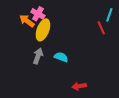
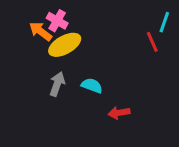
yellow ellipse: (43, 30) -> (65, 45), turned 40
red arrow: (79, 86) -> (119, 113), moved

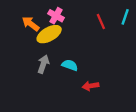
pink cross: (57, 21) -> (56, 16), moved
red line: (152, 42) -> (101, 21), moved

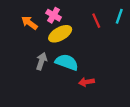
yellow ellipse: (49, 34) -> (60, 34), moved
cyan semicircle: (70, 65) -> (67, 62), size x1.5

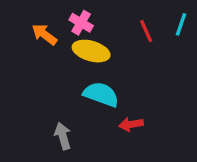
yellow ellipse: (60, 34) -> (91, 51), turned 45
gray arrow: (42, 61) -> (63, 136), moved, turned -35

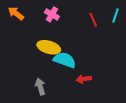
orange arrow: (44, 34) -> (16, 13), moved
yellow ellipse: (91, 51) -> (49, 47), moved

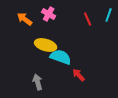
orange arrow: (16, 13) -> (25, 19), moved
red arrow: (84, 79) -> (79, 75), turned 56

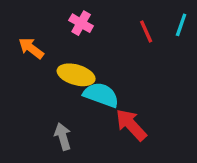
orange arrow: (25, 19) -> (31, 48), moved
red arrow: (79, 75) -> (131, 125), size x1.5

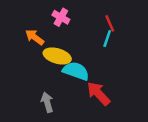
cyan line: (181, 25) -> (107, 38), moved
orange arrow: (31, 48) -> (35, 37), moved

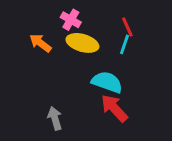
yellow ellipse: (57, 56) -> (82, 43), moved
cyan semicircle: (76, 71) -> (107, 82), moved

